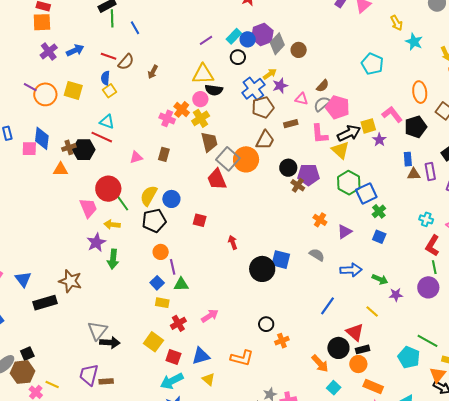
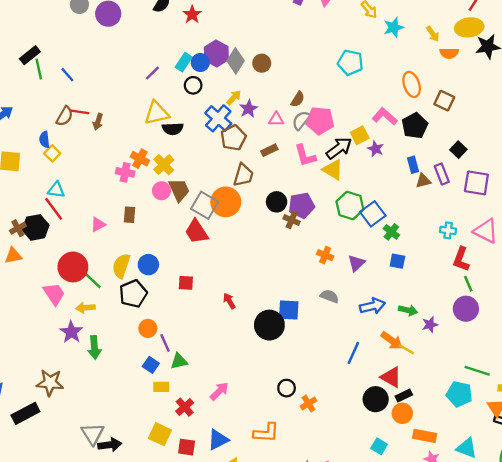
cyan star: (414, 42) -> (394, 27), turned -30
red line: (109, 56) -> (80, 112), moved
pink circle: (200, 99) -> (161, 191), moved
red line: (102, 137) -> (54, 209), turned 40
orange arrow: (320, 363) -> (392, 341), moved

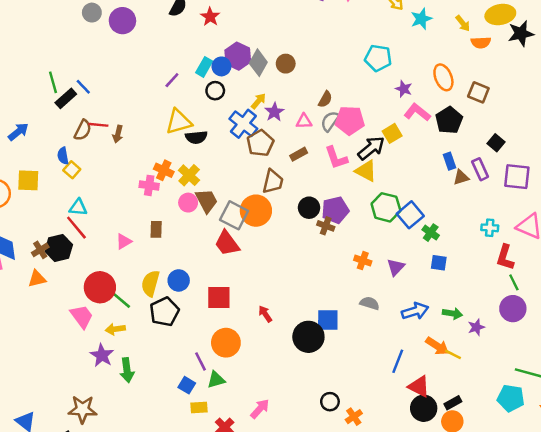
black rectangle: (30, 55) -> (66, 98), moved
purple star: (376, 149) -> (404, 89), moved
red square: (186, 283) -> (219, 298), size x1.5
orange circle: (148, 328) -> (226, 343), moved, size x1.5
red triangle: (391, 377) -> (419, 386), moved

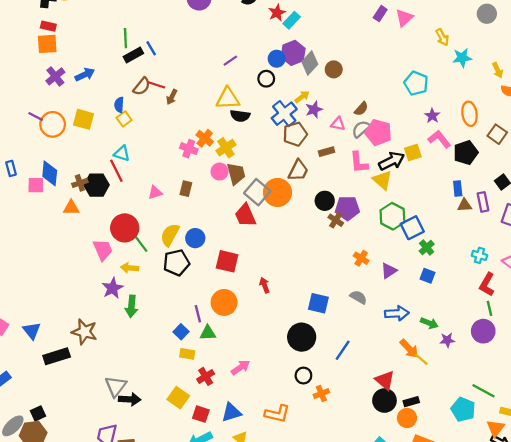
cyan rectangle: (204, 67) -> (292, 20), moved
black circle: (308, 337) -> (302, 337), moved
blue line: (398, 361) -> (343, 350), moved

